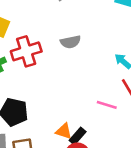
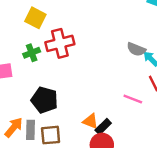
gray semicircle: (70, 42) -> (136, 49), moved, turned 30

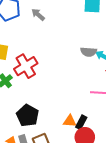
black pentagon: (45, 100) -> (28, 115), turned 30

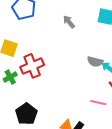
gray arrow: (38, 15) -> (69, 22), moved

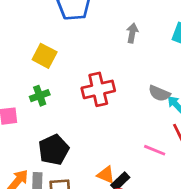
gray arrow: (69, 22) -> (132, 33), turned 40
red cross: (32, 66) -> (98, 89), moved

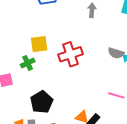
yellow square: (45, 56) -> (39, 44), moved, turned -30

